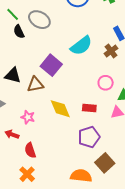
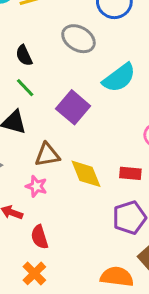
green line: (13, 14) -> (25, 88), moved
gray ellipse: (39, 20) -> (79, 39), moved
brown triangle: (35, 84) -> (47, 155), moved

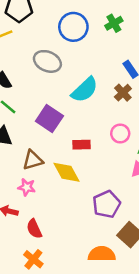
red rectangle: (130, 173) -> (81, 145), moved

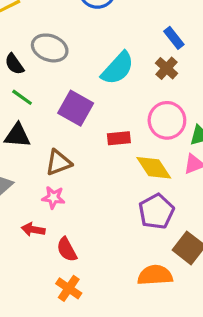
gray ellipse: (47, 61) -> (50, 48), moved
pink circle: (120, 134) -> (167, 120), size x1.5
yellow diamond: (67, 172) -> (154, 168), moved

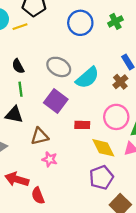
gray ellipse: (50, 48) -> (59, 67), moved
green line: (22, 97) -> (20, 89), turned 40
pink star: (53, 197) -> (50, 159), moved
red arrow: (33, 230) -> (17, 179), size x1.5

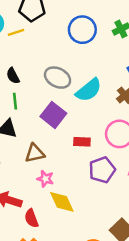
yellow diamond: (103, 148) -> (62, 202), moved
purple pentagon: (101, 177) -> (102, 170), moved

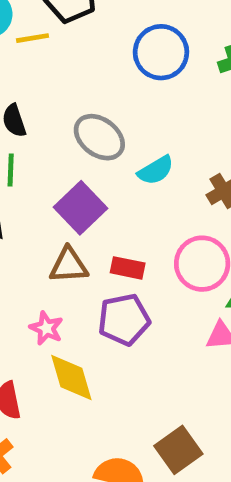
cyan semicircle: (89, 90) -> (156, 170), size x0.7
brown triangle: (35, 153) -> (69, 265), moved
purple pentagon: (102, 170) -> (124, 320), moved

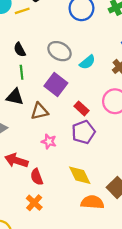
brown triangle: (69, 265) -> (39, 111), moved
red rectangle: (128, 268) -> (82, 108), turned 40
yellow diamond: (71, 378) -> (80, 175), moved

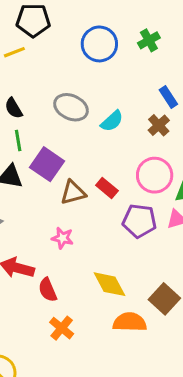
purple square: (56, 84) -> (47, 164), moved
brown triangle: (39, 111) -> (73, 193), moved
purple pentagon: (83, 132) -> (139, 221), moved, turned 30
orange cross: (34, 203) -> (62, 328), moved

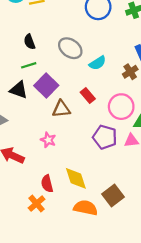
green line: (18, 141) -> (29, 65), turned 72
red rectangle: (107, 188) -> (88, 95), moved
red semicircle: (48, 290) -> (47, 184), moved

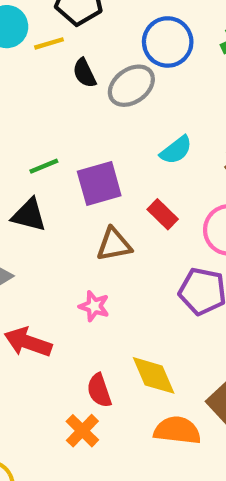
black semicircle: (29, 42) -> (84, 73), moved
gray ellipse: (70, 48) -> (131, 86), moved, turned -65
purple square: (46, 86) -> (99, 184), moved, turned 35

